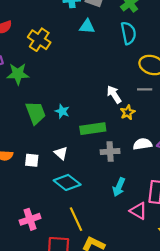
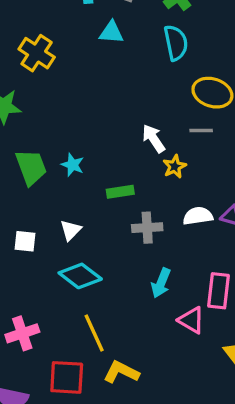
green rectangle: (93, 129) -> (120, 192), size x0.7
white triangle: (61, 153) -> (71, 230), turned 32

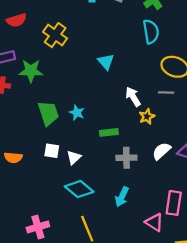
cyan triangle: (111, 32) -> (106, 62), moved, turned 42
white semicircle: (198, 216) -> (161, 151), turned -36
white square: (25, 241) -> (52, 151), moved
cyan arrow: (161, 283) -> (122, 197), moved

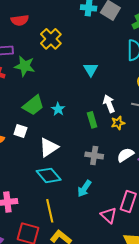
green trapezoid: (48, 113) -> (33, 105), turned 60
green rectangle: (109, 132) -> (92, 120), moved, turned 70
white square: (52, 151) -> (20, 131), moved
white triangle: (74, 157) -> (49, 147), size x1.5

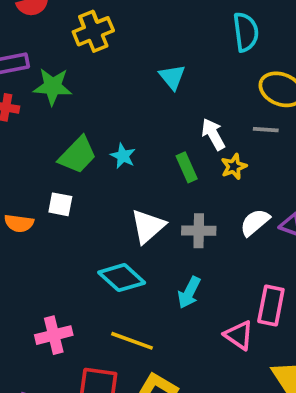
yellow cross: (51, 39) -> (93, 31), turned 30
white triangle: (49, 147) -> (148, 226), moved
yellow line: (50, 211) -> (132, 341), turned -50

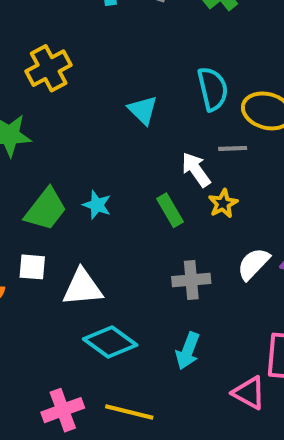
cyan semicircle: (246, 32) -> (213, 89), moved
gray line: (266, 130) -> (233, 148), moved
white triangle: (148, 226) -> (82, 287), moved, turned 42
pink cross: (54, 335) -> (63, 410), moved

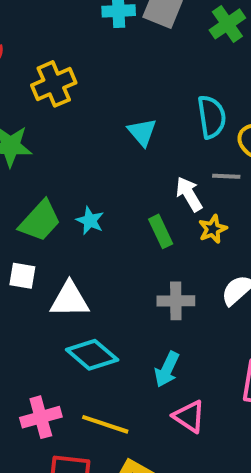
pink triangle: (249, 393) -> (189, 416), moved

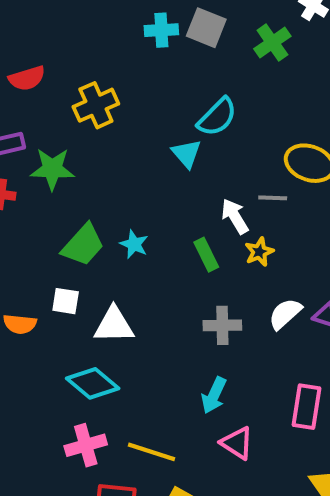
cyan semicircle: (212, 117) -> (217, 117), moved, turned 54
cyan diamond: (92, 355) -> (93, 383), moved

